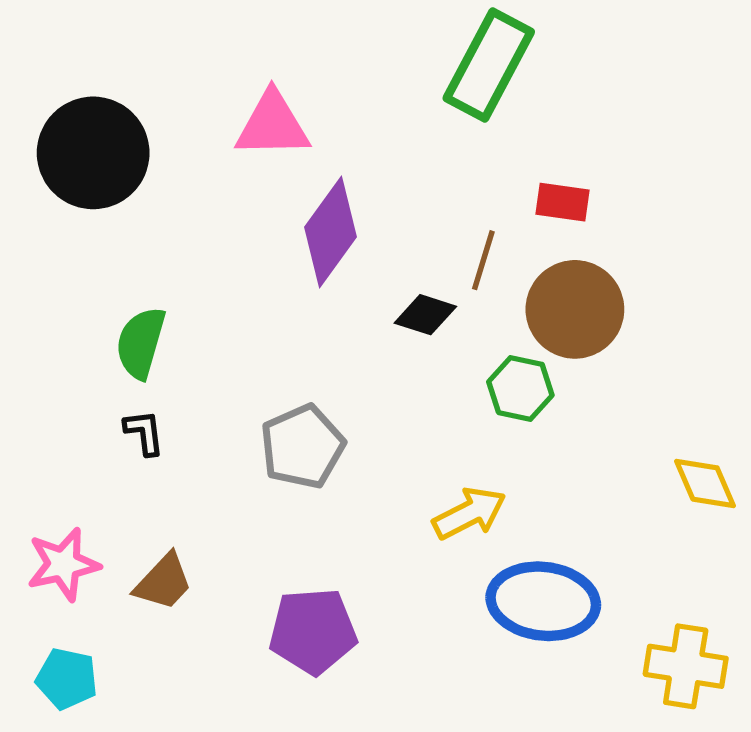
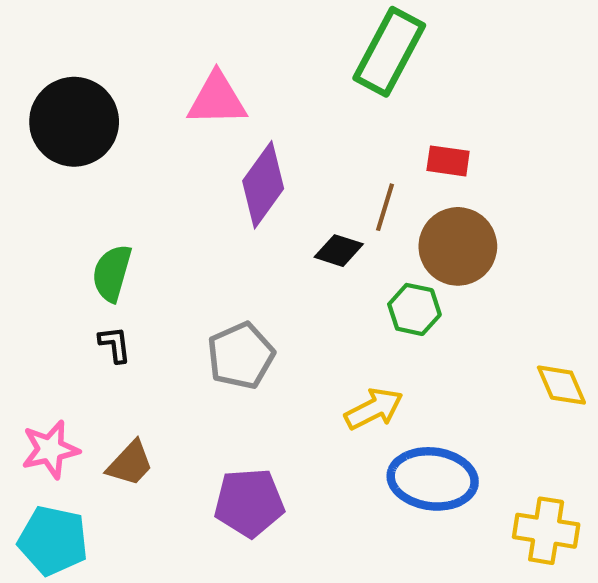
cyan pentagon: (67, 679) -> (53, 541), size x1.4

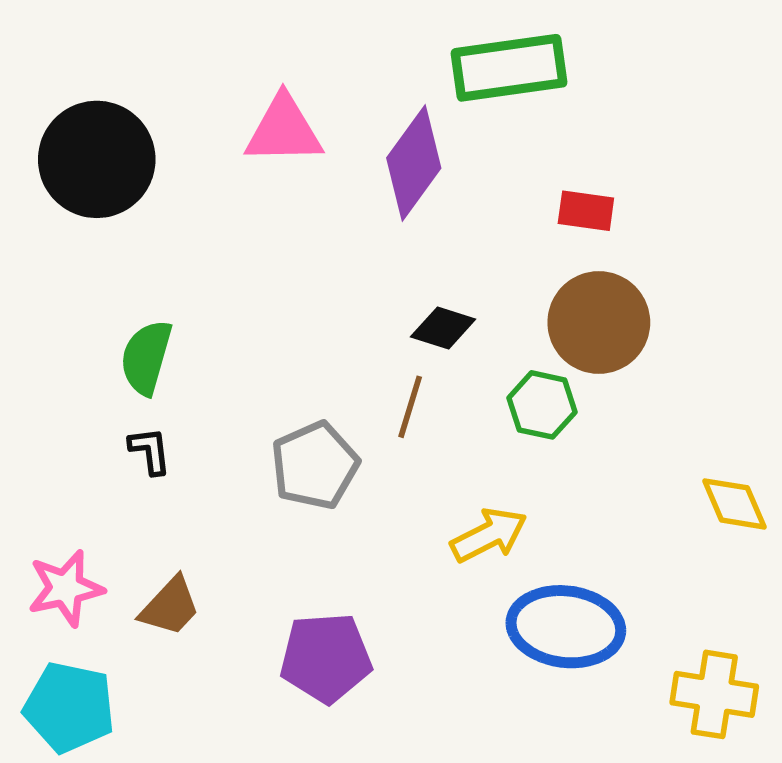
green rectangle: (389, 52) -> (509, 68), turned 54
purple diamond: (263, 185) -> (414, 163), moved
brown line: (385, 207) -> (410, 407), moved

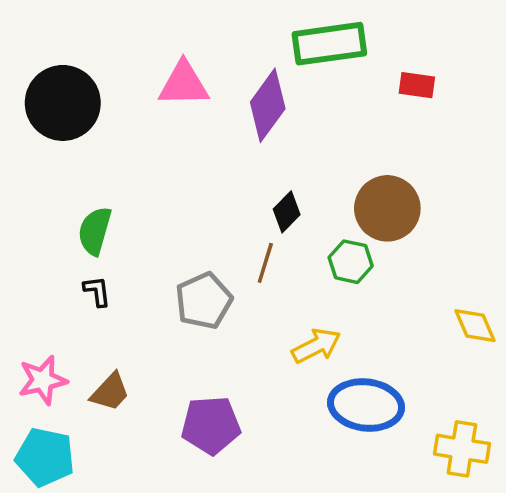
red rectangle: (586, 211) -> (417, 85), moved
black diamond: (443, 328) -> (287, 212), turned -63

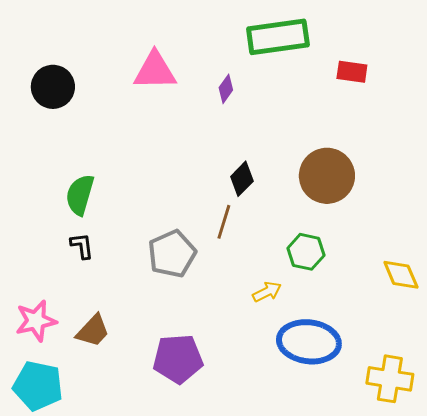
black circle: (63, 103) -> (53, 87), size x0.7
purple diamond: (268, 105) -> (226, 89), size x0.5
green hexagon: (351, 262) -> (306, 252), moved
yellow arrow: (316, 346) -> (267, 292), size x0.7

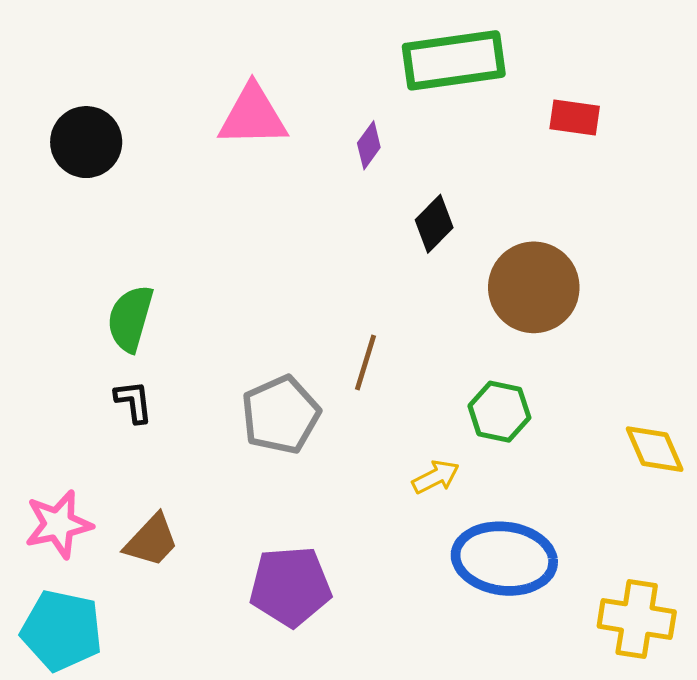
black diamond: (242, 179) -> (434, 224), moved

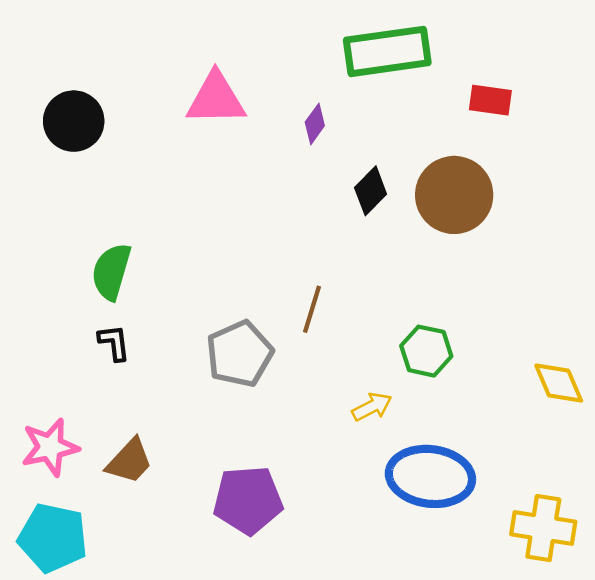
brown circle: (534, 287) -> (454, 195), moved

